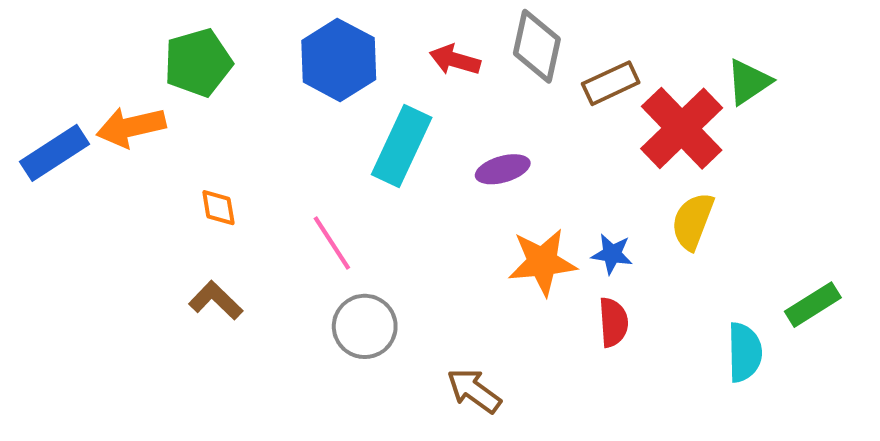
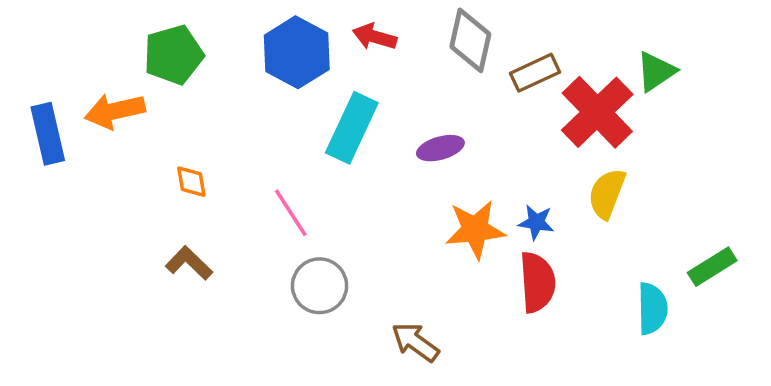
red arrow: (455, 60) -> (375, 37), moved
blue rectangle: (54, 153) -> (48, 134), turned -70
red semicircle: (613, 322) -> (537, 282), size x1.4

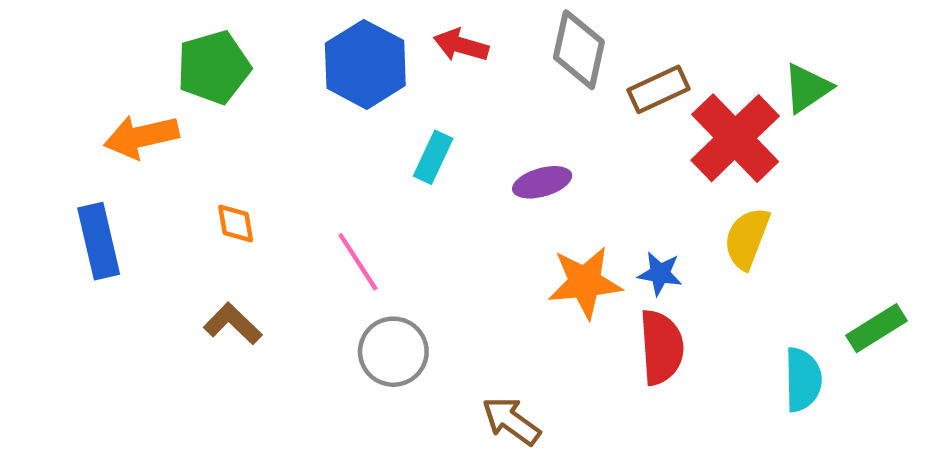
cyan rectangle: (352, 128) -> (433, 157), size x0.6
blue rectangle: (48, 134) -> (99, 241), moved

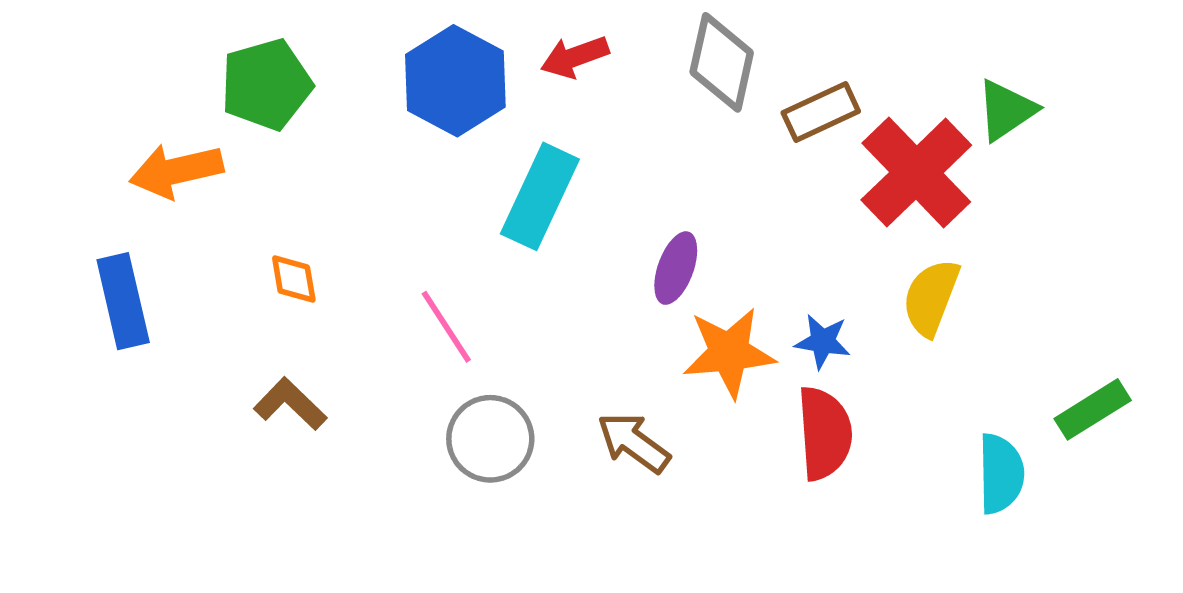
red arrow: (461, 45) -> (575, 57), turned -36
cyan rectangle: (433, 157) -> (540, 196), size x1.6
purple ellipse: (542, 182) -> (676, 268), moved, turned -54
brown arrow: (511, 421) -> (634, 442), moved

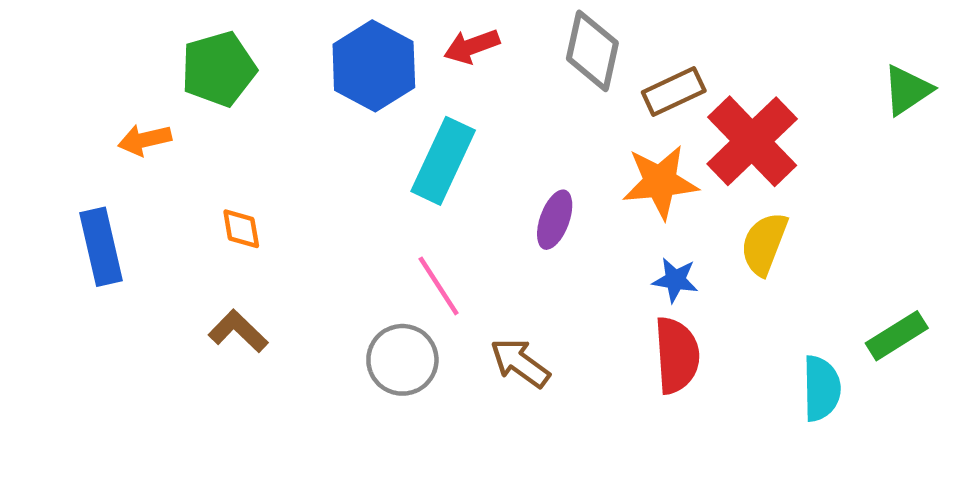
green triangle: (1006, 110) -> (907, 90), moved
orange arrow: (176, 171) -> (145, 140), size x0.7
pink line: (446, 327) -> (439, 286), moved
orange star: (729, 353) -> (660, 182), moved

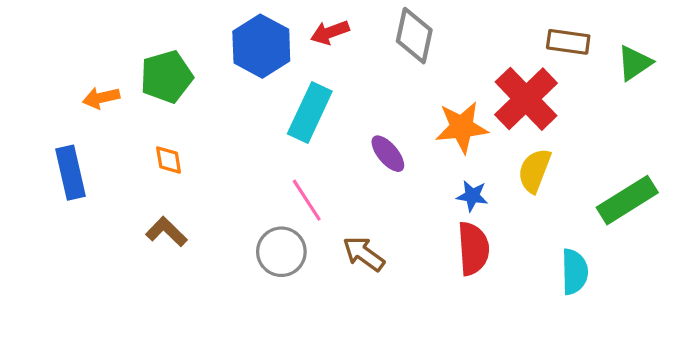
green pentagon: (219, 69) -> (166, 77), moved
brown rectangle: (674, 92) -> (568, 42), moved, turned 33
purple ellipse: (555, 220) -> (388, 154), turned -60
green rectangle: (897, 336) -> (627, 200), moved, size x1.4

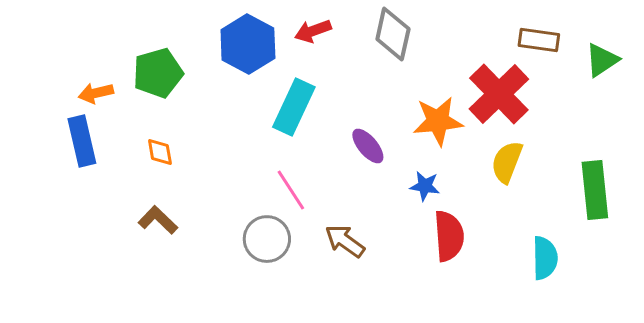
blue rectangle: (71, 173) -> (82, 141), moved
blue star: (472, 196) -> (425, 186), moved
green rectangle: (627, 200) -> (595, 190), turned -64

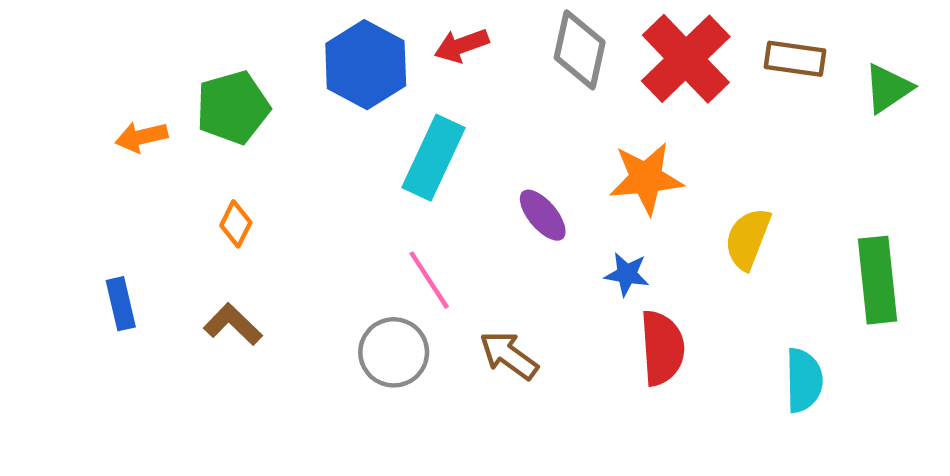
red cross: (499, 94) -> (686, 59), moved
blue rectangle: (82, 141) -> (121, 304), moved, size x0.7
orange diamond: (160, 152) -> (236, 224), turned 36

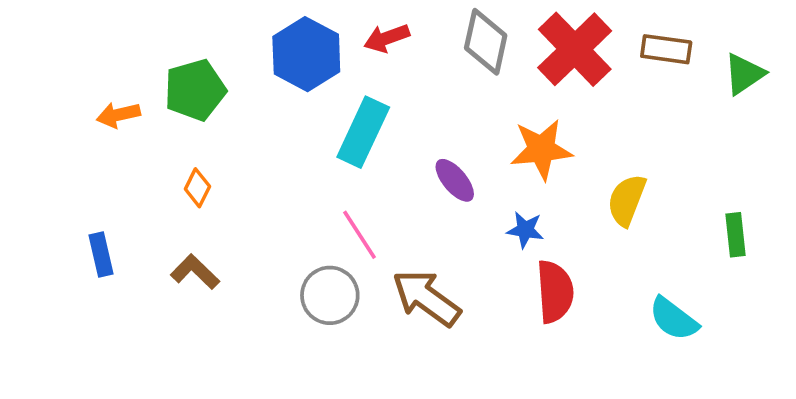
green rectangle: (878, 280) -> (735, 235), size x0.6
brown arrow: (509, 355) -> (426, 298), size x1.4
cyan semicircle: (804, 380) -> (674, 319), turned 128

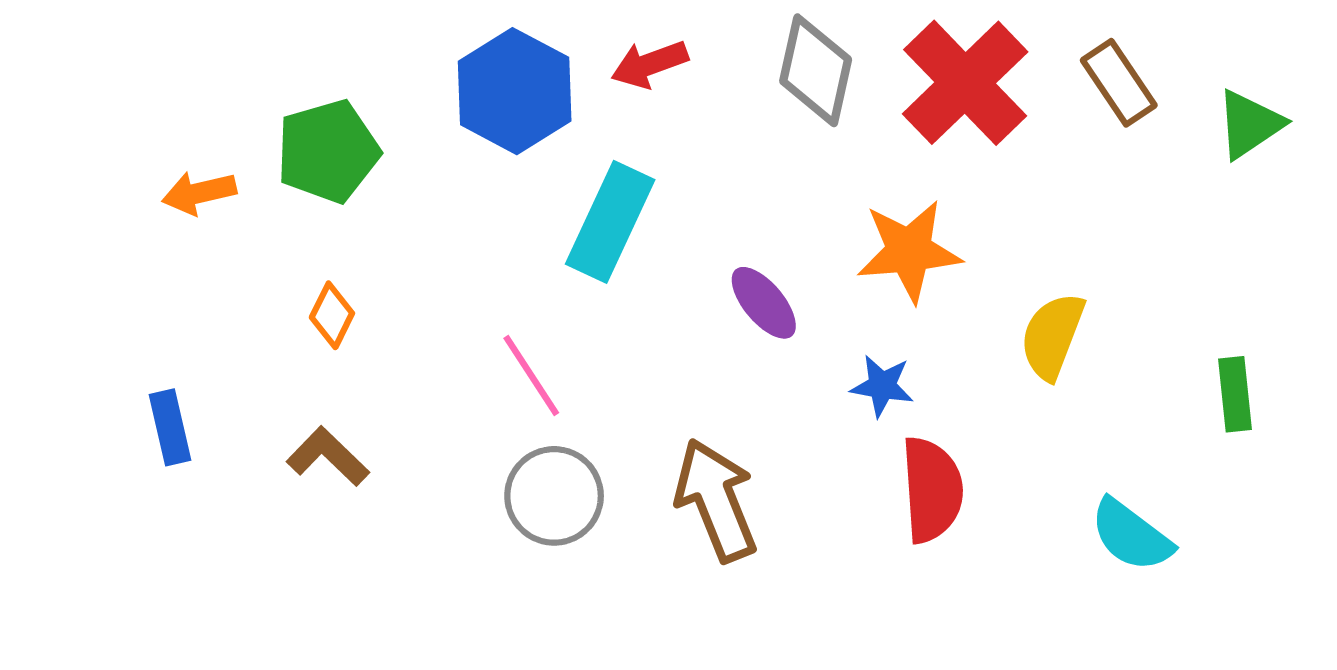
brown rectangle: (666, 49) -> (1119, 83), turned 48
pink line: (360, 235) -> (531, 375), moved
brown arrow: (426, 298) -> (716, 500), turned 32

